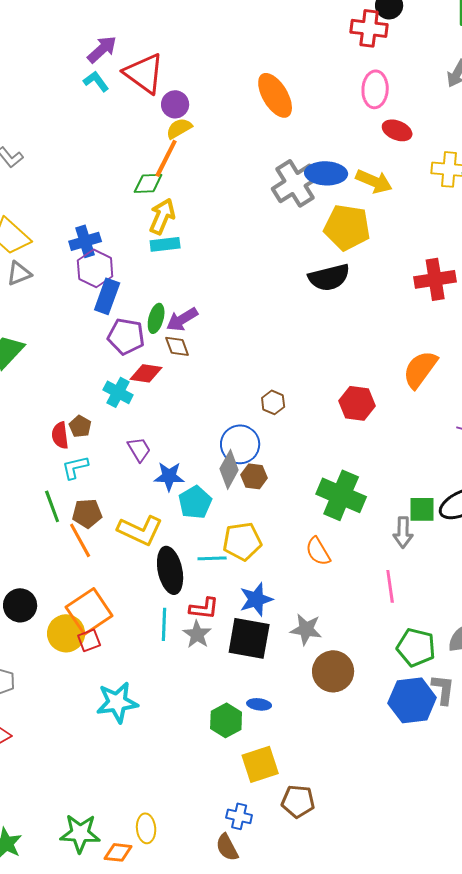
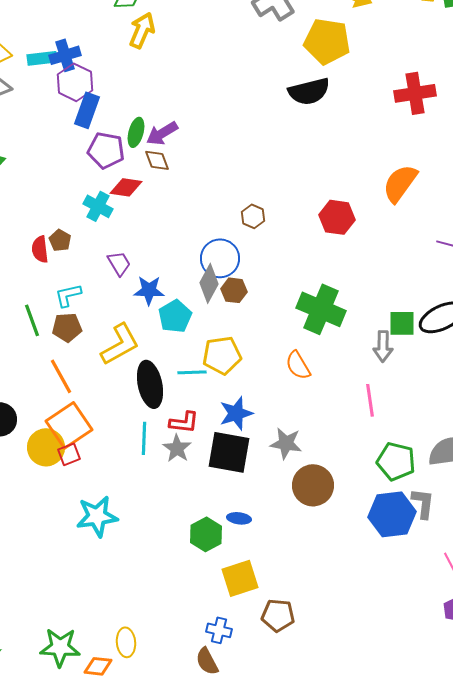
cyan rectangle: (165, 244) -> (42, 58), moved
cyan L-shape: (75, 467) -> (68, 295), moved
yellow L-shape: (140, 530) -> (120, 344), turned -54
orange line: (80, 540) -> (61, 376), moved

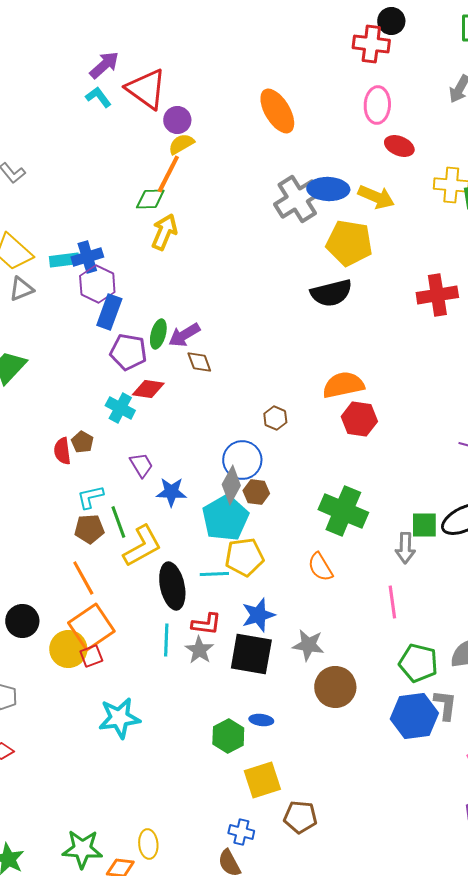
brown diamond: (157, 160) -> (199, 362), moved
orange semicircle: (400, 183) -> (343, 385), moved, turned 42
cyan pentagon: (175, 316) -> (225, 518), moved, size x1.4
green line: (32, 320) -> (118, 522), moved

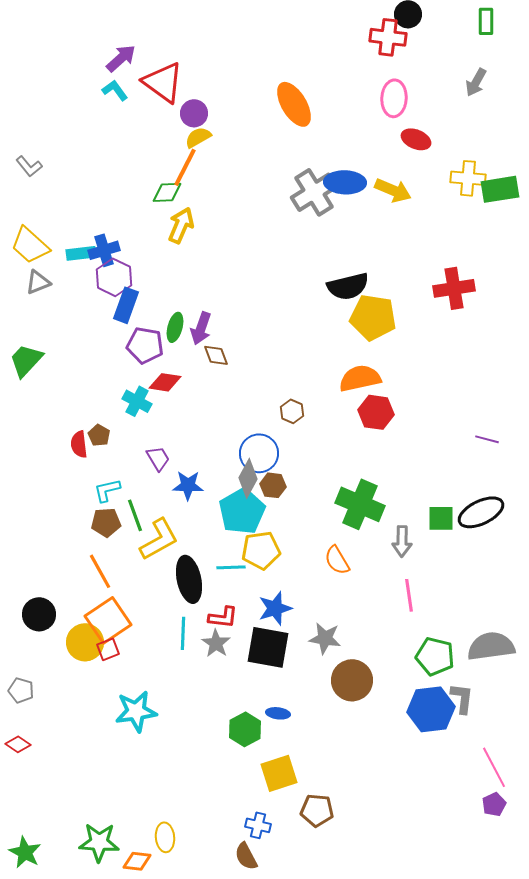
yellow pentagon: (349, 243) -> (373, 317), moved
purple arrow: (184, 335) -> (201, 328), turned -40
gray arrow: (405, 548) -> (402, 541), moved

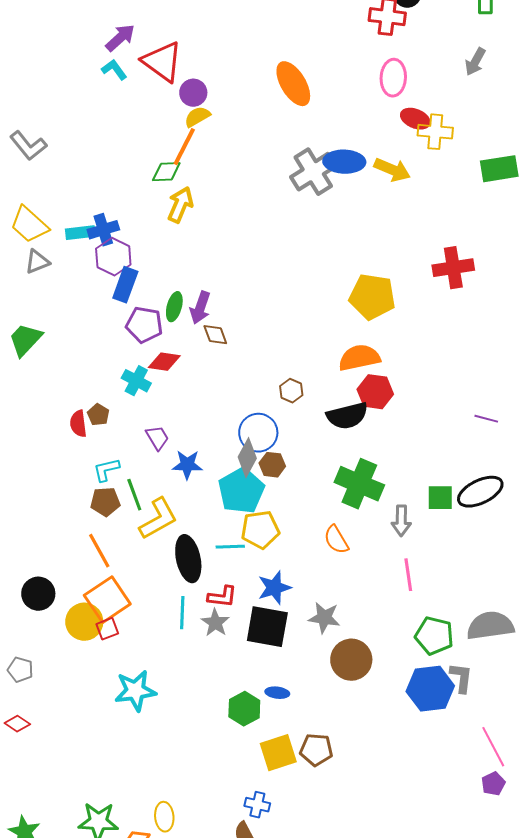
gray L-shape: (29, 166) -> (28, 146), size x1.4
yellow cross: (468, 178) -> (435, 132), moved
black semicircle: (348, 286) -> (347, 416), moved
brown pentagon: (317, 810) -> (316, 750), moved

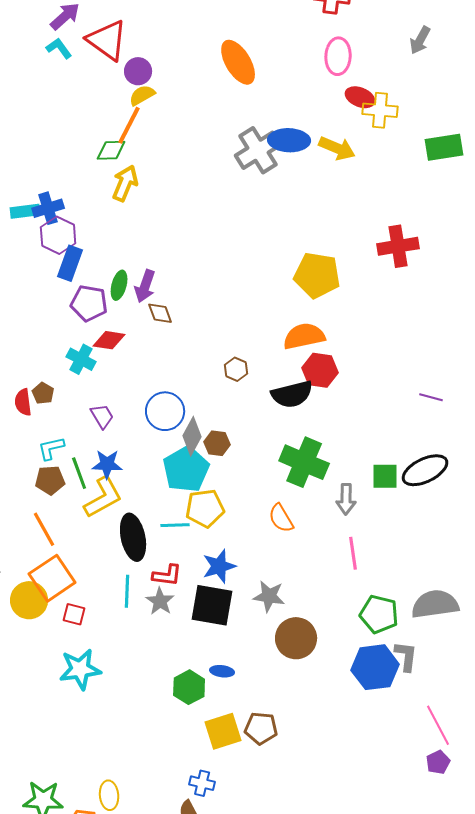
blue circle: (258, 433) -> (165, 411), moved
blue star: (187, 465) -> (107, 464), moved
red square: (107, 629) -> (74, 614), moved, turned 35

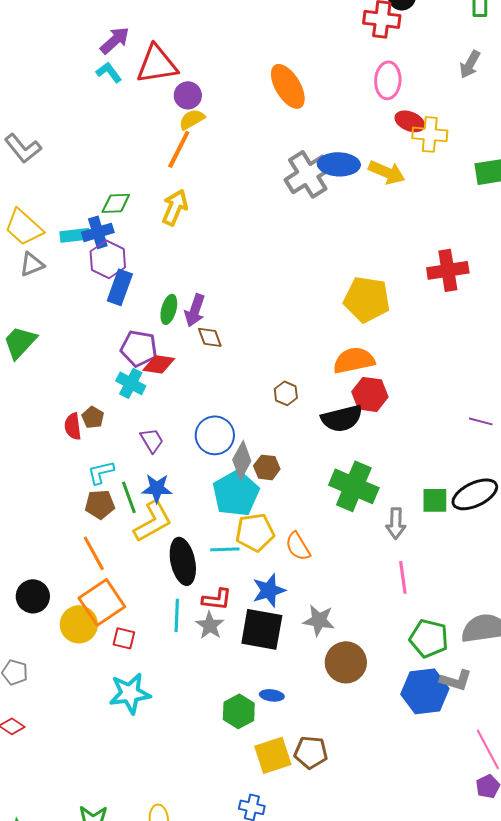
red triangle: (107, 40) -> (157, 64), turned -45
green diamond: (111, 150) -> (116, 203), moved
purple pentagon: (89, 303) -> (139, 348), moved
orange semicircle: (281, 518) -> (298, 546), moved
gray L-shape: (406, 656) -> (456, 680), turned 100

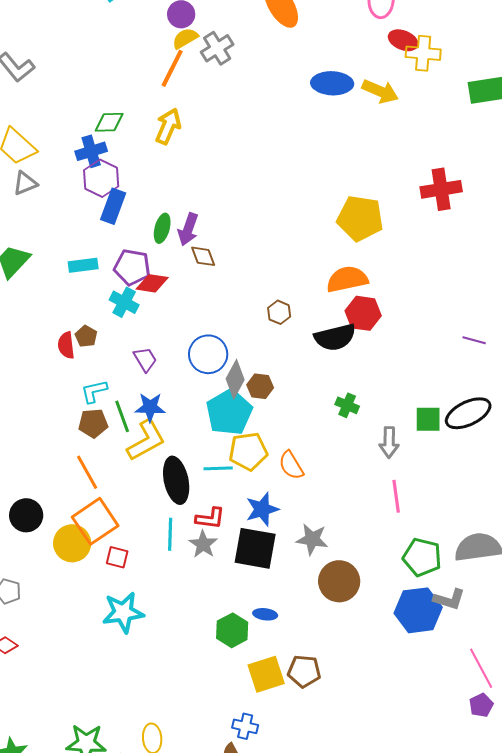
gray cross: (308, 174) -> (217, 48), moved, size x0.7
cyan rectangle: (75, 235) -> (83, 265), moved
green cross: (354, 486) -> (347, 405), size x0.5

